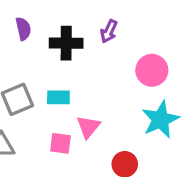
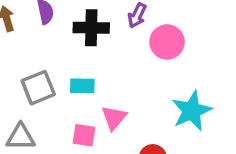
pink circle: (152, 70) -> (167, 42), moved

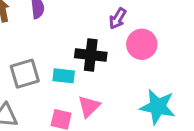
black cross: (91, 28) -> (91, 55), moved
cyan star: (192, 111) -> (158, 107), turned 30

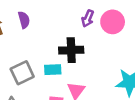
pink circle: (142, 44) -> (113, 22), moved

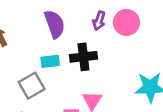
purple semicircle: (24, 20) -> (55, 24), moved, size x1.5
cyan rectangle: (53, 70) -> (50, 61), moved

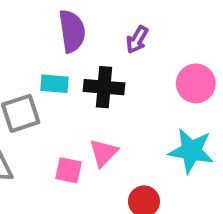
pink circle: (126, 22) -> (196, 83), moved

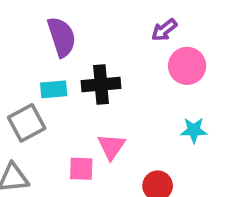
purple arrow: (137, 40) -> (164, 30), moved, turned 32
cyan star: (191, 151) -> (194, 130), size x0.6

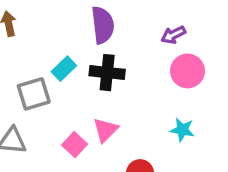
purple semicircle: (62, 37) -> (103, 25), moved
cyan rectangle: (54, 89) -> (64, 69), turned -50
pink square: (81, 169) -> (75, 145), turned 30

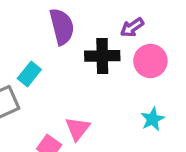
black cross: (107, 73) -> (102, 56), moved
cyan star: (182, 130) -> (153, 119), turned -30

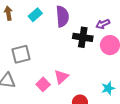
cyan rectangle: (29, 74) -> (35, 15), moved
cyan star: (153, 119) -> (108, 88), moved

